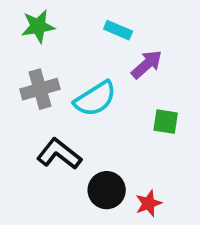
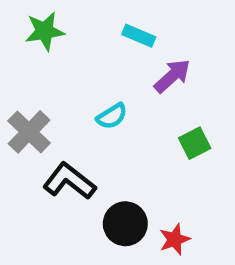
gray cross: (40, 89) -> (29, 132), moved, turned -30
cyan semicircle: (95, 99) -> (112, 116), size x0.6
green square: (166, 122) -> (195, 143), turned -36

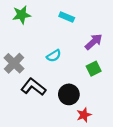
purple arrow: (172, 76) -> (94, 42), moved
black circle: (125, 224) -> (69, 94), moved

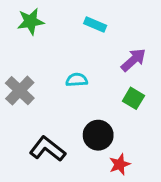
cyan semicircle: (54, 56) -> (77, 80), turned -152
green square: (94, 69) -> (133, 98), turned -32
black L-shape: (33, 87) -> (47, 149), moved

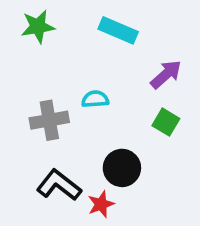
cyan rectangle: (95, 25) -> (118, 30), size x1.4
gray cross: (20, 91) -> (49, 120), moved, turned 36
red star: (120, 164) -> (101, 204), moved

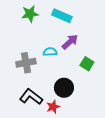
green star: (38, 27) -> (30, 14), moved
purple arrow: (166, 74) -> (70, 42), moved

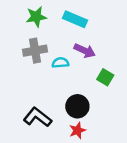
purple arrow: (70, 42) -> (85, 51), turned 66
gray cross: (26, 63) -> (35, 51), moved
red star: (53, 107) -> (77, 130), moved

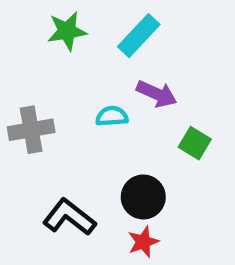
cyan rectangle: (75, 19) -> (139, 36), turned -70
gray cross: (35, 51) -> (31, 130), moved

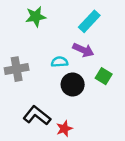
cyan rectangle: (139, 36) -> (89, 21), moved
black circle: (143, 197) -> (73, 84), moved
red star: (143, 242) -> (64, 129), moved

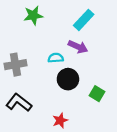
green square: (104, 76) -> (97, 94), moved
black L-shape: (37, 115) -> (19, 103), moved

